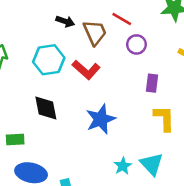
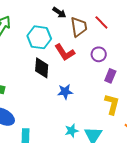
purple circle: (136, 44) -> (99, 54), moved
black diamond: (46, 108) -> (42, 68), moved
blue star: (101, 119) -> (65, 92), size x0.7

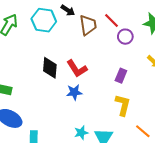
cyan hexagon: (39, 37) -> (44, 20), moved
red L-shape: (65, 52) -> (77, 69), moved
purple circle: (99, 54) -> (125, 37), moved

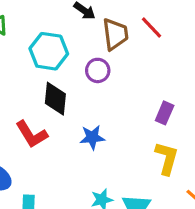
cyan hexagon: (44, 20) -> (49, 51), moved
purple circle: (125, 37) -> (98, 70), moved
red L-shape: (77, 69) -> (31, 134), moved

